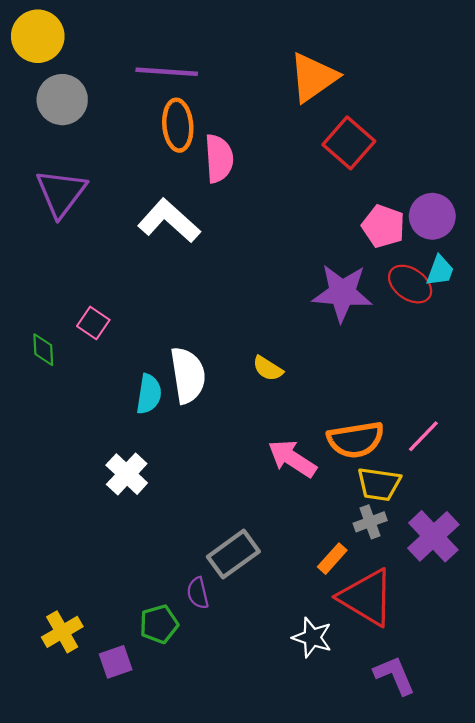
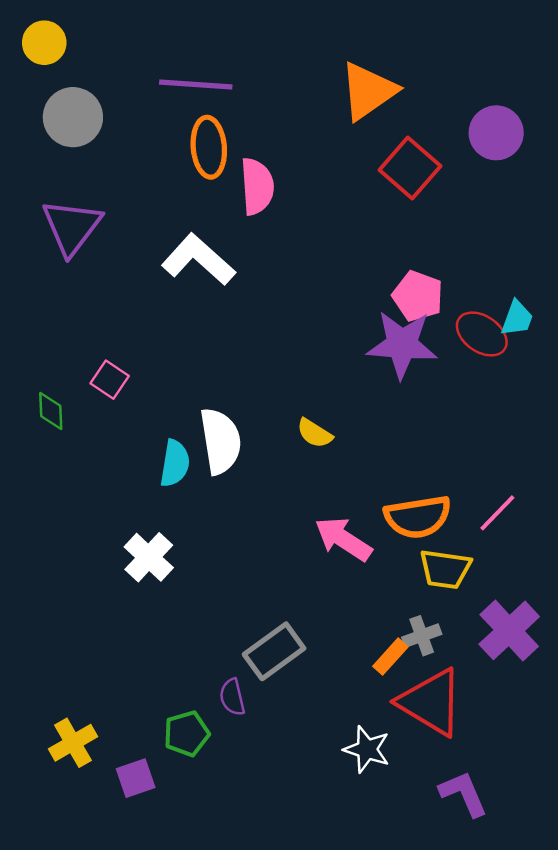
yellow circle: (38, 36) -> (44, 43), size x0.7
purple circle: (432, 216) -> (496, 133), moved
pink pentagon: (383, 226) -> (418, 296), moved
gray cross: (370, 522) -> (422, 636), moved

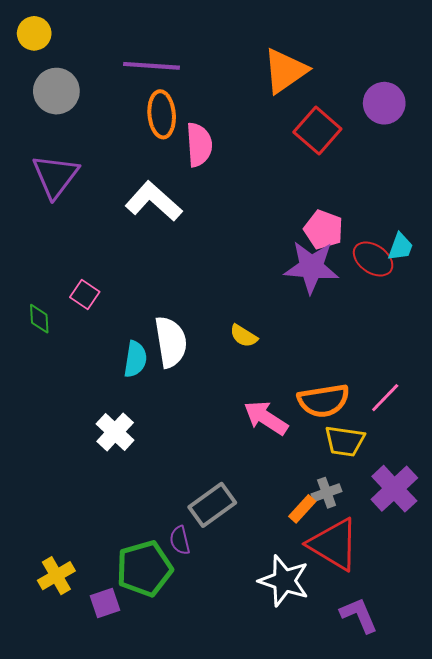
green pentagon: (187, 734) -> (144, 569), size x1.6
white star: (367, 749) -> (284, 581), size x1.4

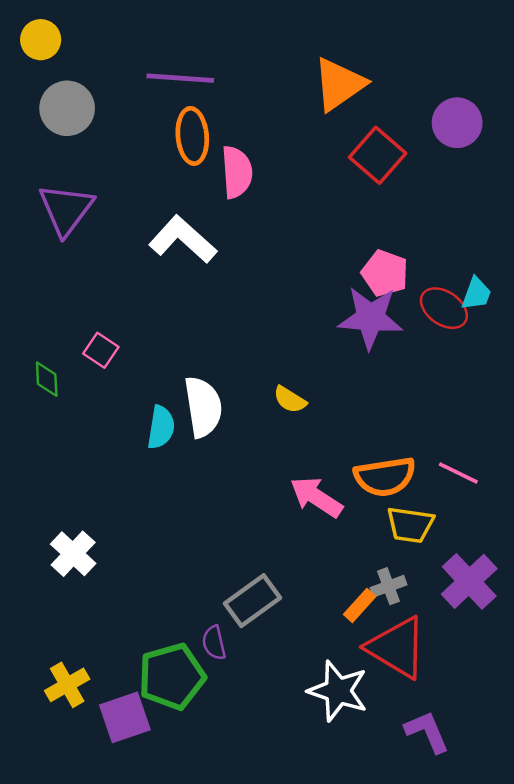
pink line: (385, 398) -> (458, 473), turned 72
white cross: (115, 432) -> (73, 554), moved
purple square: (105, 603) -> (125, 717), size x1.4

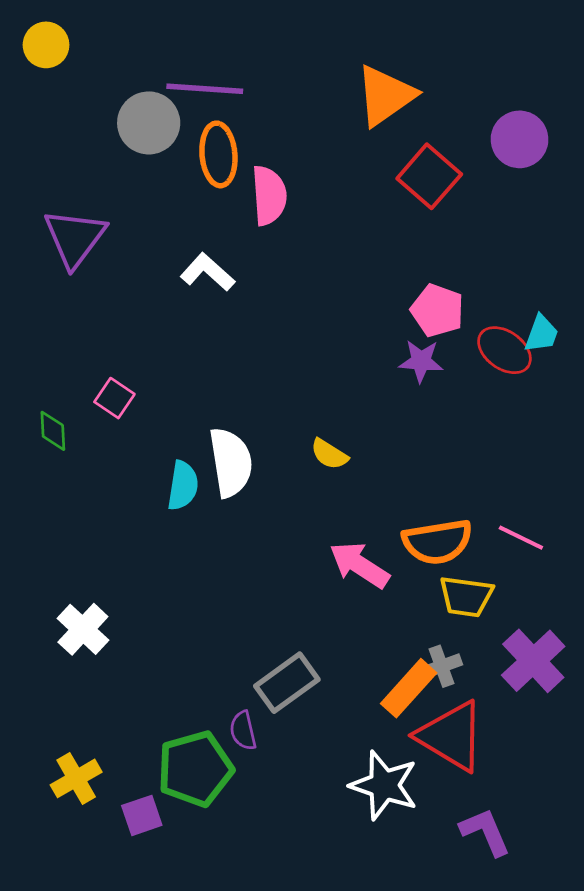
gray circle: (67, 108) -> (149, 123), moved
white L-shape: (183, 239) -> (207, 272), size x0.7
purple star: (370, 318) -> (421, 361), size x0.6
orange rectangle: (360, 605) -> (409, 688), size x1.5
purple square: (125, 717) -> (142, 815), size x0.7

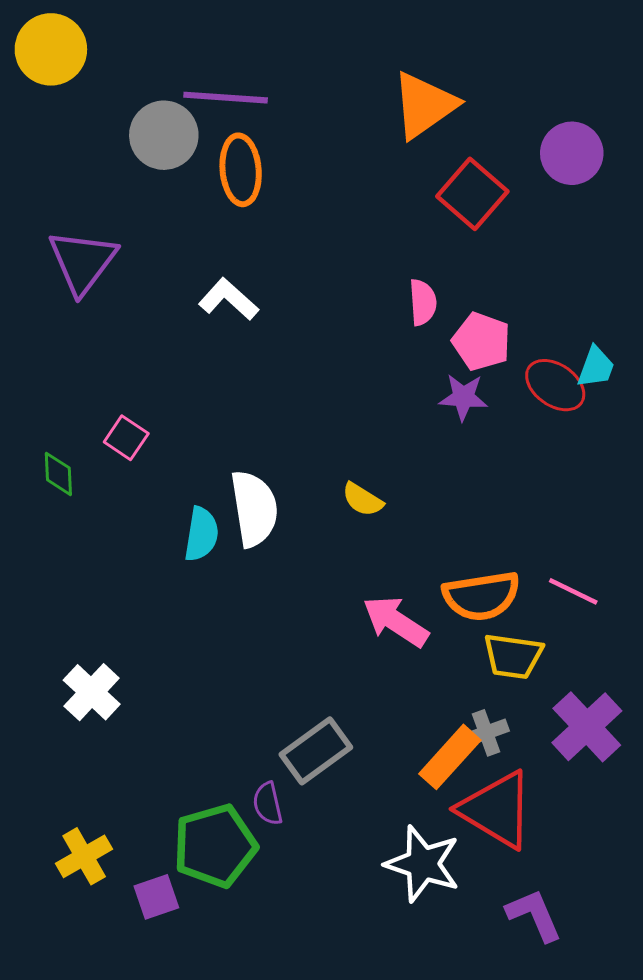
yellow circle: (46, 45) -> (51, 49), size x1.4
pink semicircle: (269, 195) -> (423, 302), moved, size x0.7

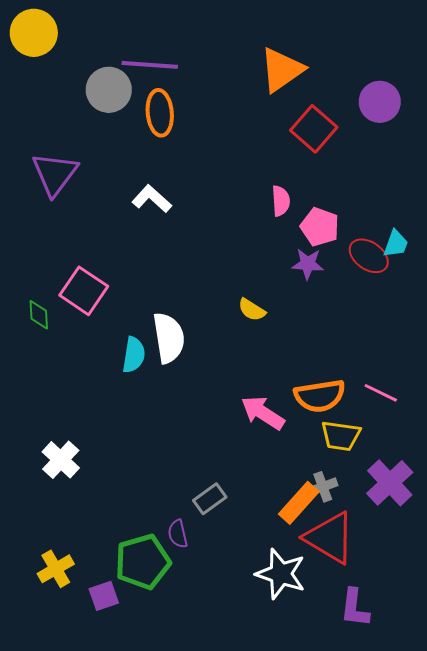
pink square: (126, 438) -> (84, 291), size x1.6
yellow semicircle: (363, 499) -> (252, 310), moved
gray rectangle: (316, 751) -> (210, 499), size x0.7
purple L-shape: (534, 915) -> (355, 608), turned -150

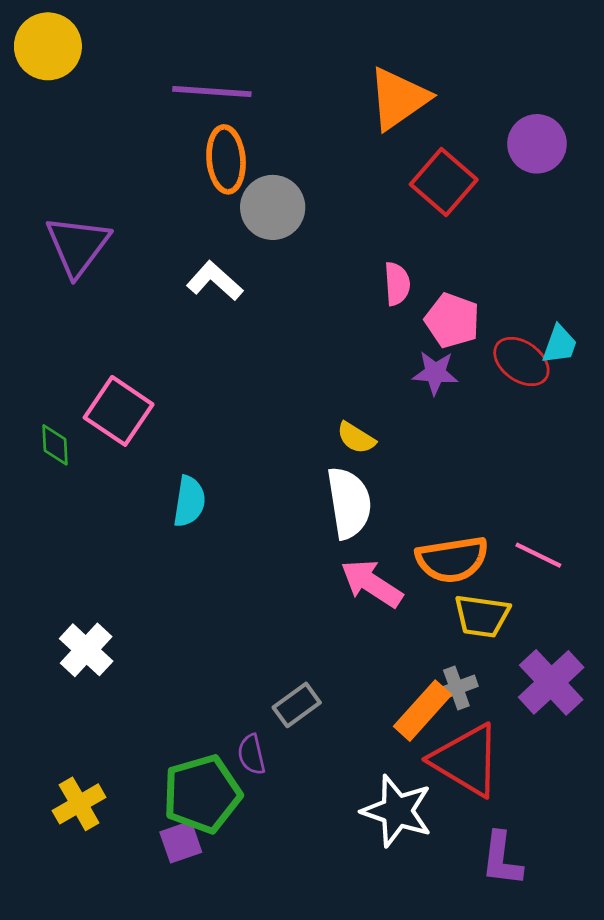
gray circle: (109, 90) -> (273, 207), moved
white semicircle: (169, 338) -> (349, 503), moved
purple square: (104, 596) -> (181, 842), moved

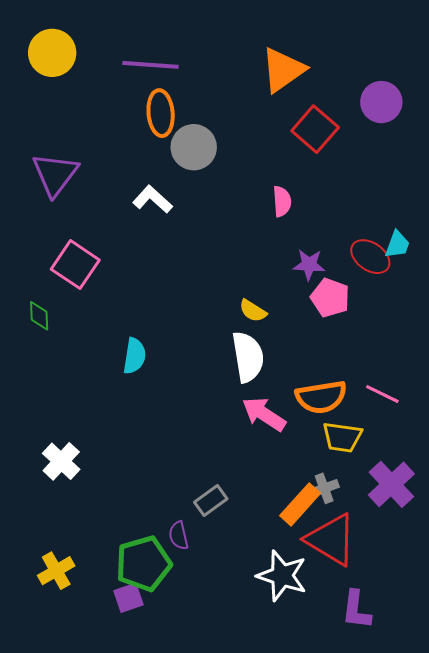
yellow circle: (48, 46) -> (52, 53), moved
pink pentagon: (452, 321) -> (330, 298), moved
pink square: (119, 411) -> (75, 265), moved

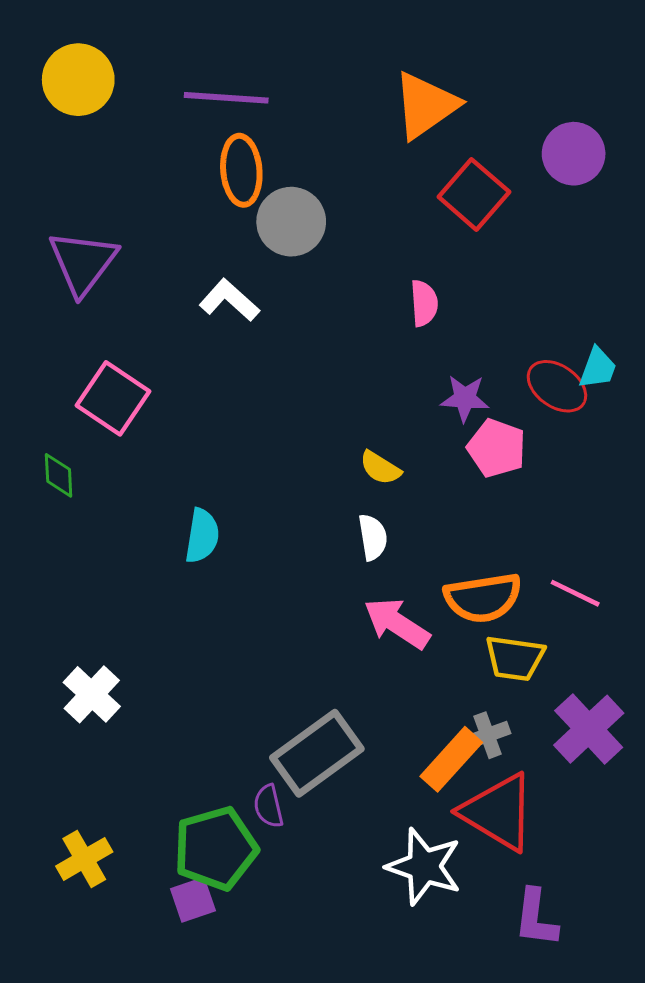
white semicircle: (248, 357) -> (373, 537), size x0.6
gray rectangle: (211, 500) -> (317, 753), size x1.8

